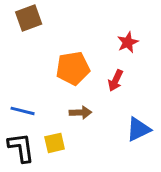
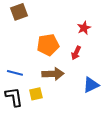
brown arrow: (80, 112) -> (53, 74), size x1.5

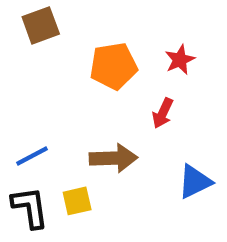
orange pentagon: (48, 45) -> (113, 66), moved
blue line: (15, 73) -> (32, 156), turned -42

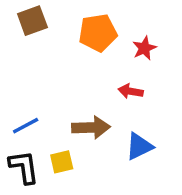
orange pentagon: (113, 66) -> (98, 33), moved
red arrow: (163, 113) -> (131, 91), turned 75
blue triangle: (195, 182) -> (139, 146), moved

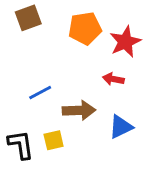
red star: (144, 48) -> (125, 42), size x1.5
blue line: (26, 126) -> (40, 92), moved

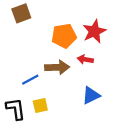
orange pentagon: (85, 28) -> (64, 36), moved
blue line: (40, 92) -> (30, 80), moved
brown arrow: (79, 110) -> (57, 67), moved

